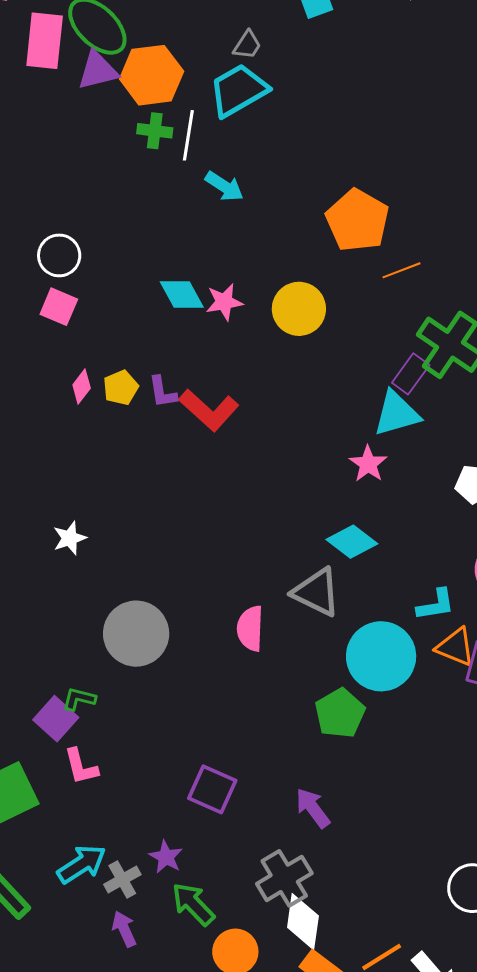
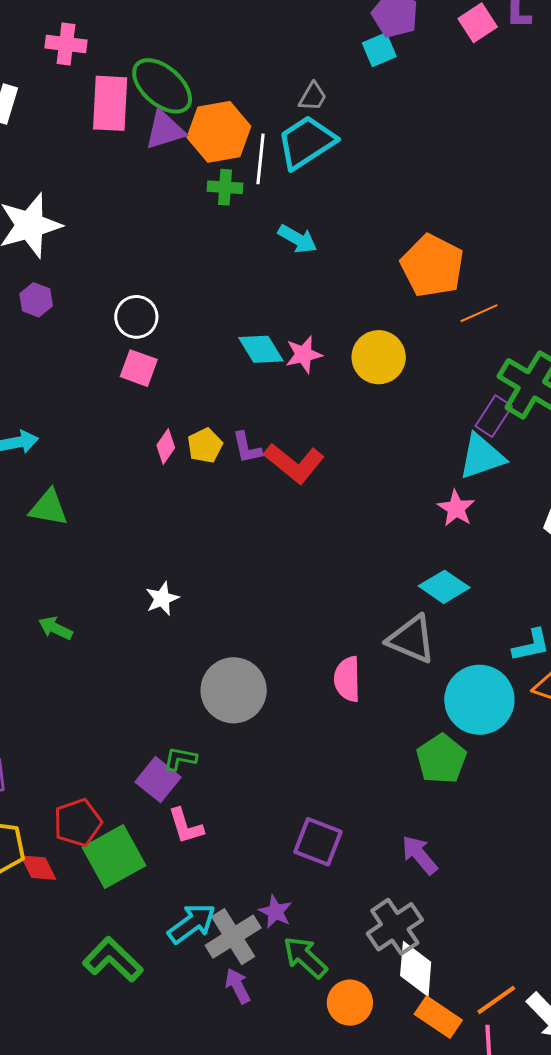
white line: (188, 135) -> (260, 159), moved
gray cross: (122, 879) -> (233, 937), size x1.5

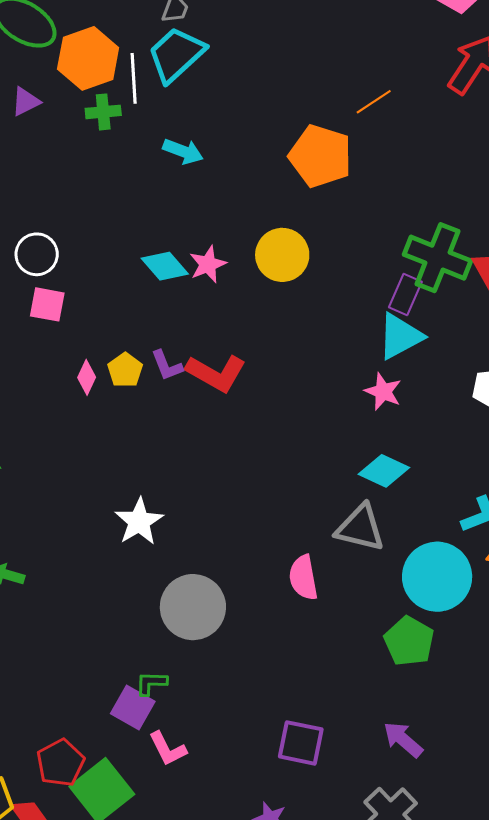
purple triangle: (165, 130) -> (26, 102), moved, size x0.7
orange line: (479, 313) -> (374, 102), moved
white star: (162, 599) -> (139, 522), moved, size x1.4

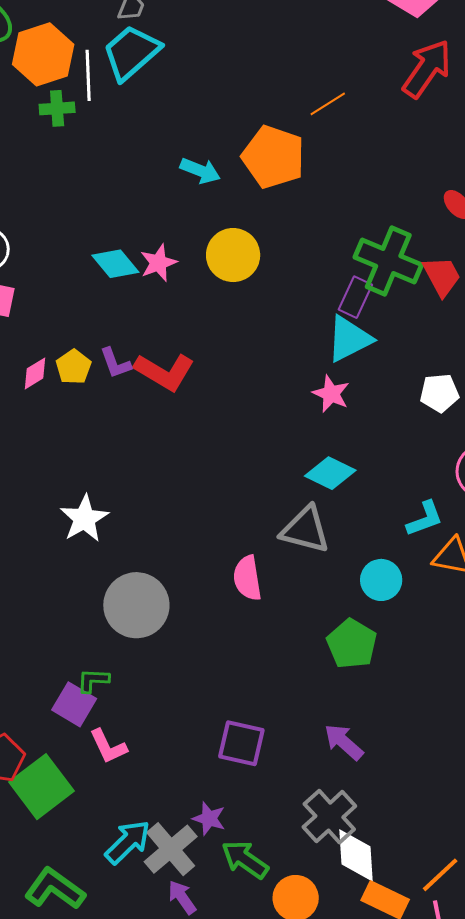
cyan arrow: (183, 151) -> (200, 171), moved
pink diamond: (87, 377) -> (35, 373), turned 32
cyan circle: (437, 577) -> (381, 580), size x0.6

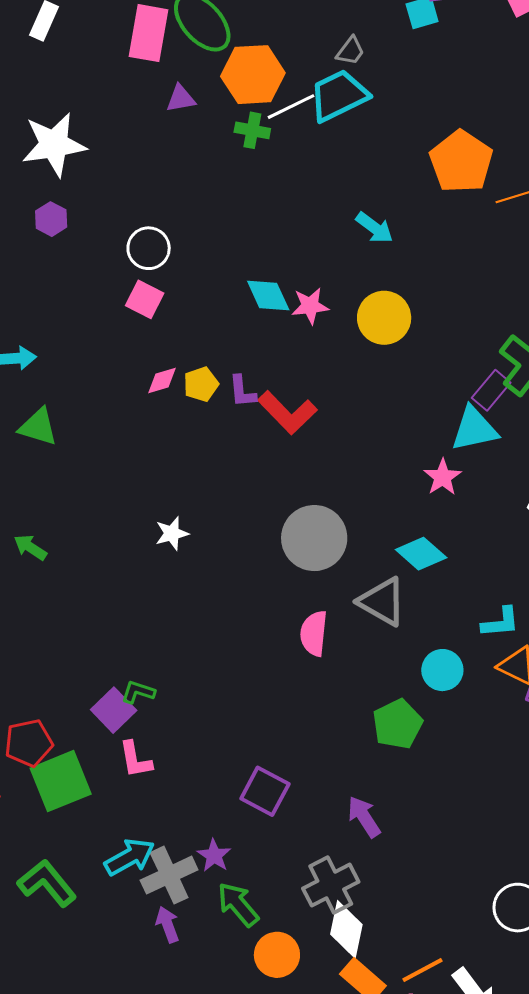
white line: (88, 75) -> (291, 107), turned 51
orange pentagon: (273, 157) -> (461, 162), moved
white star: (84, 519) -> (172, 533), size x0.7
gray circle: (136, 605) -> (314, 538), moved

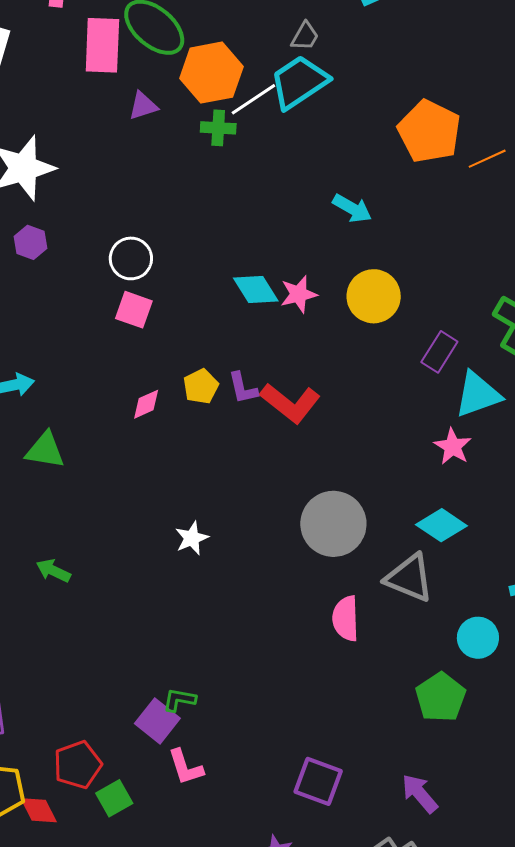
pink diamond: (162, 381) -> (146, 404), moved
purple rectangle: (491, 390) -> (439, 352), moved
green square: (61, 781) -> (114, 798), size x0.6

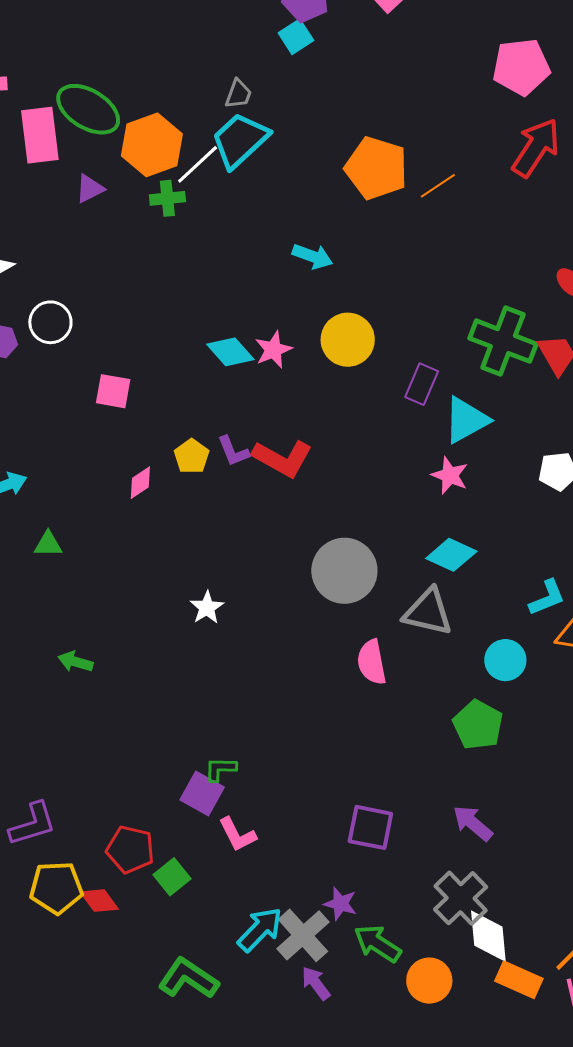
white circle: (131, 258) -> (50, 322), moved
green triangle: (45, 450) -> (48, 544), size x0.7
red pentagon: (78, 765) -> (130, 849), turned -30

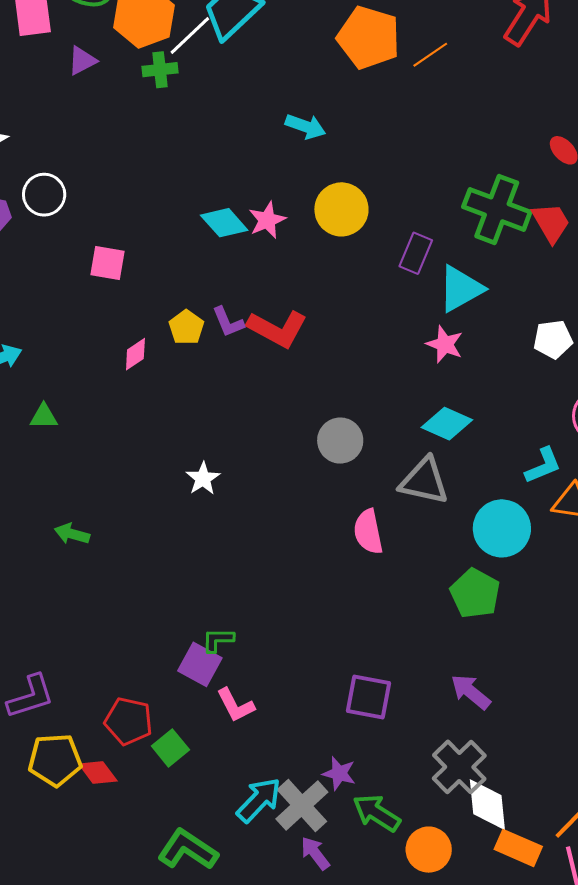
gray circle: (344, 571) -> (340, 441), size x0.7
cyan circle: (505, 660) -> (502, 528), size x1.4

